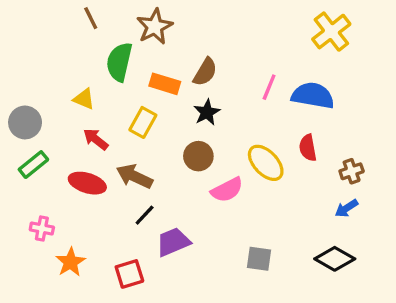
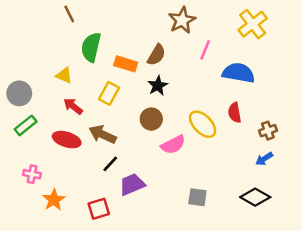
brown star: (155, 27) -> (182, 20), moved
pink line: (269, 87) -> (205, 50), moved

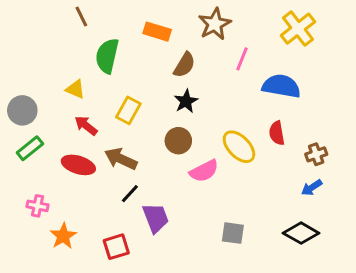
orange rectangle: (126, 64) -> (157, 32), moved
purple trapezoid: (132, 184) -> (156, 218), turned 92

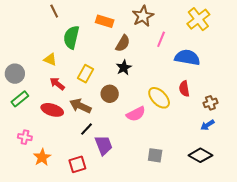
brown circle: (178, 141) -> (110, 94), moved

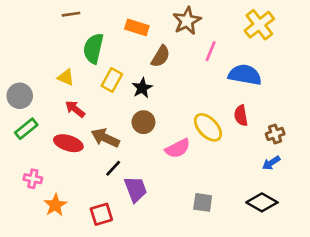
brown line: (54, 11) -> (71, 14), turned -72
black star: (124, 68) -> (142, 88), moved
yellow rectangle: (85, 74) -> (112, 80), moved

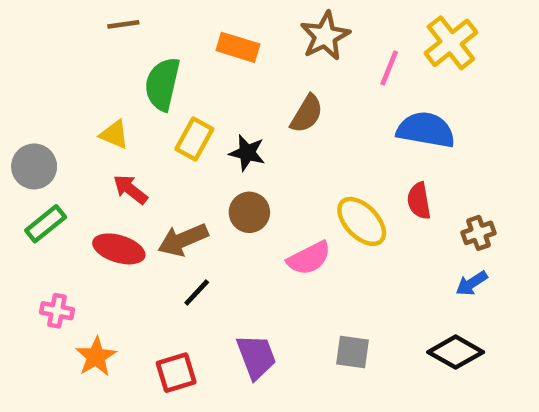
pink line: (211, 51) -> (389, 68), moved
brown semicircle: (161, 56) -> (307, 114), moved
black star: (142, 88) -> (247, 153), turned -30
brown arrow: (105, 138) -> (183, 240), turned -48
purple trapezoid: (136, 189) -> (256, 357), moved

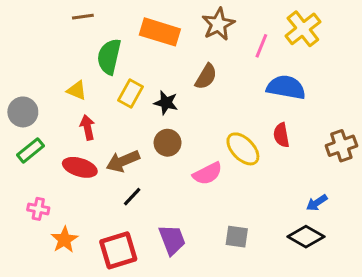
orange rectangle: (238, 47) -> (160, 32), size x1.4
red arrow: (130, 189) -> (87, 127), turned 40
brown cross: (478, 233) -> (341, 146), moved, size x1.4
blue arrow: (472, 283) -> (317, 203), moved
red square: (176, 373) -> (118, 250), size x1.4

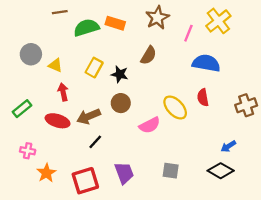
orange rectangle: (160, 32) -> (115, 23), size x0.7
green semicircle: (109, 57) -> (86, 28), moved, turned 60
gray circle: (23, 112) -> (31, 54), moved

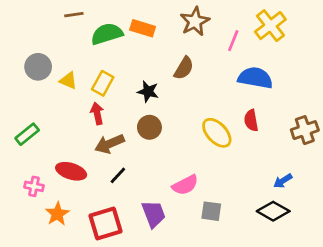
yellow rectangle: (94, 68) -> (103, 83), moved
red arrow: (63, 92) -> (97, 114), moved
red ellipse: (58, 121) -> (71, 171), moved
pink semicircle: (150, 125) -> (185, 185), moved

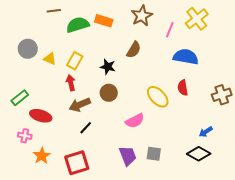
red ellipse: (71, 171) -> (41, 116), moved
pink semicircle: (185, 185) -> (135, 121), moved
purple trapezoid: (154, 214) -> (128, 156), moved

